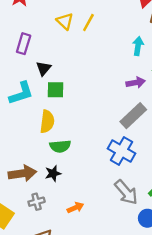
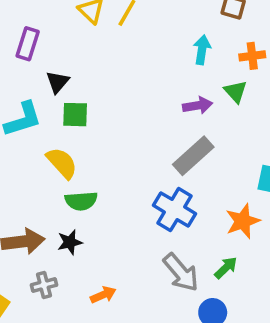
yellow semicircle: (47, 122) -> (62, 163), turned -50

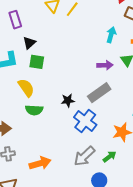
purple rectangle: (28, 44) -> (15, 20), turned -42
black star: (70, 242) -> (68, 100), moved
gray arrow: (181, 272) -> (84, 156), turned 80
orange arrow: (103, 295) -> (40, 163), size x1.5

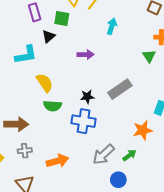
cyan arrow: (111, 35) -> (112, 26), moved
green square: (37, 62) -> (62, 19), moved
purple arrow: (105, 65) -> (85, 55), moved
blue cross: (85, 121) -> (84, 121), moved, turned -30

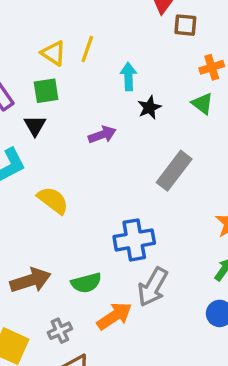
black star: (87, 97) -> (149, 107), moved
green semicircle: (53, 106) -> (86, 283), moved
gray cross: (25, 151) -> (60, 331), moved
gray arrow: (103, 154) -> (153, 287), moved

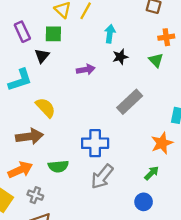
brown arrow: (30, 280) -> (29, 136), moved
orange arrow: (114, 316) -> (20, 170), moved
gray cross: (60, 331) -> (35, 195), turned 35

